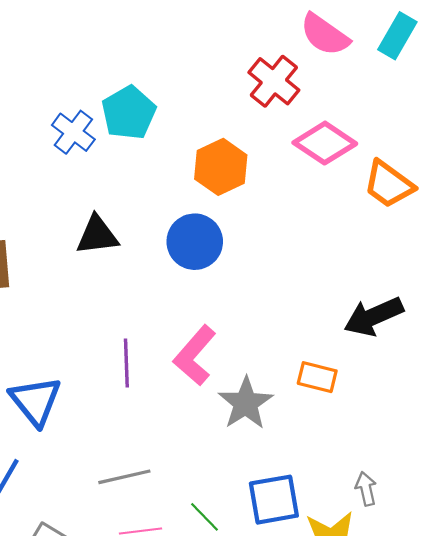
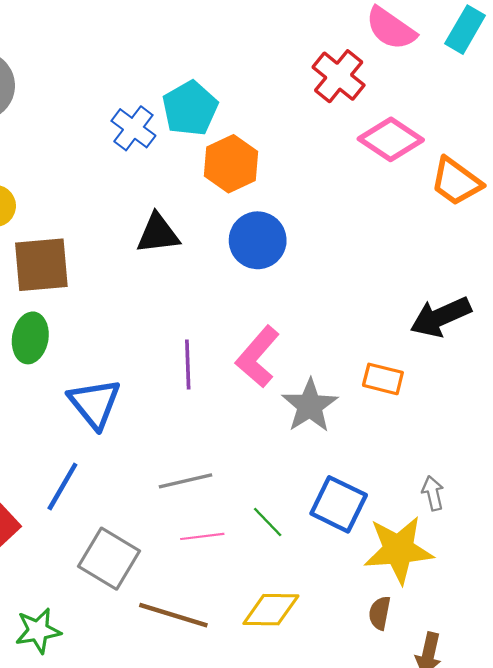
orange hexagon: (221, 167) -> (231, 164), moved
blue square: (274, 500) -> (339, 504), turned 36

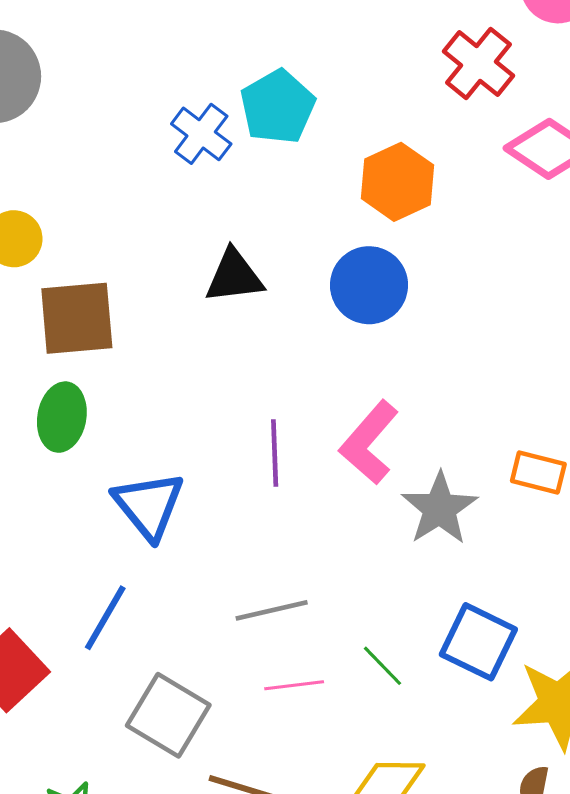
orange hexagon: (231, 164) -> (397, 182), moved

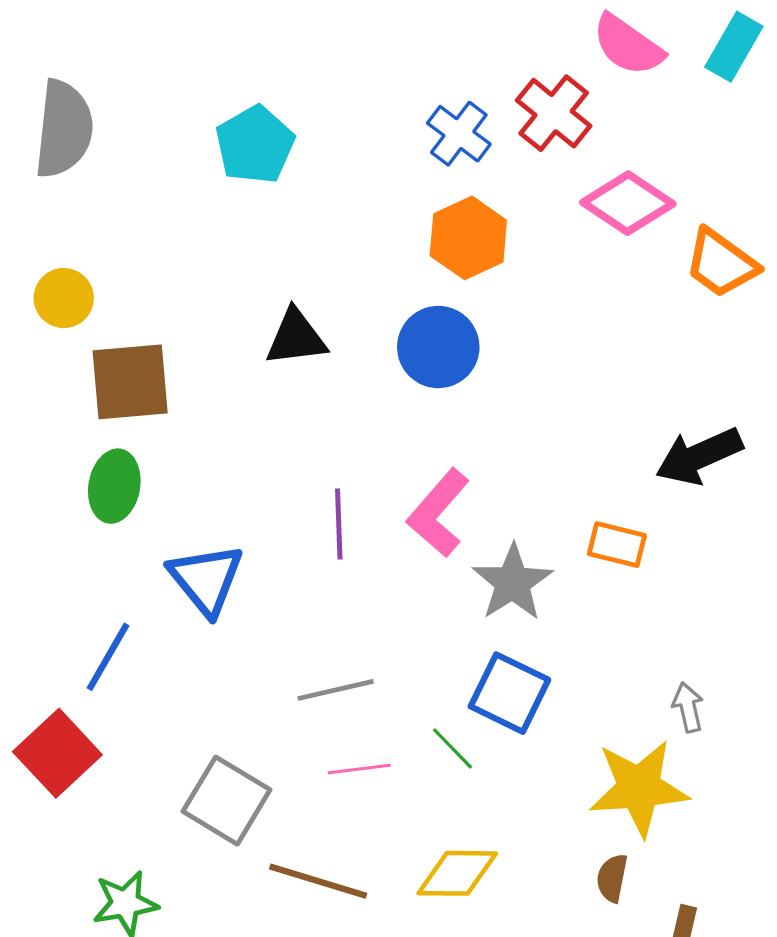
cyan pentagon: (278, 107) -> (255, 145), moved
blue cross: (201, 134) -> (459, 134), moved
blue line: (105, 618) -> (108, 657), moved
blue square: (478, 642) -> (509, 693), moved

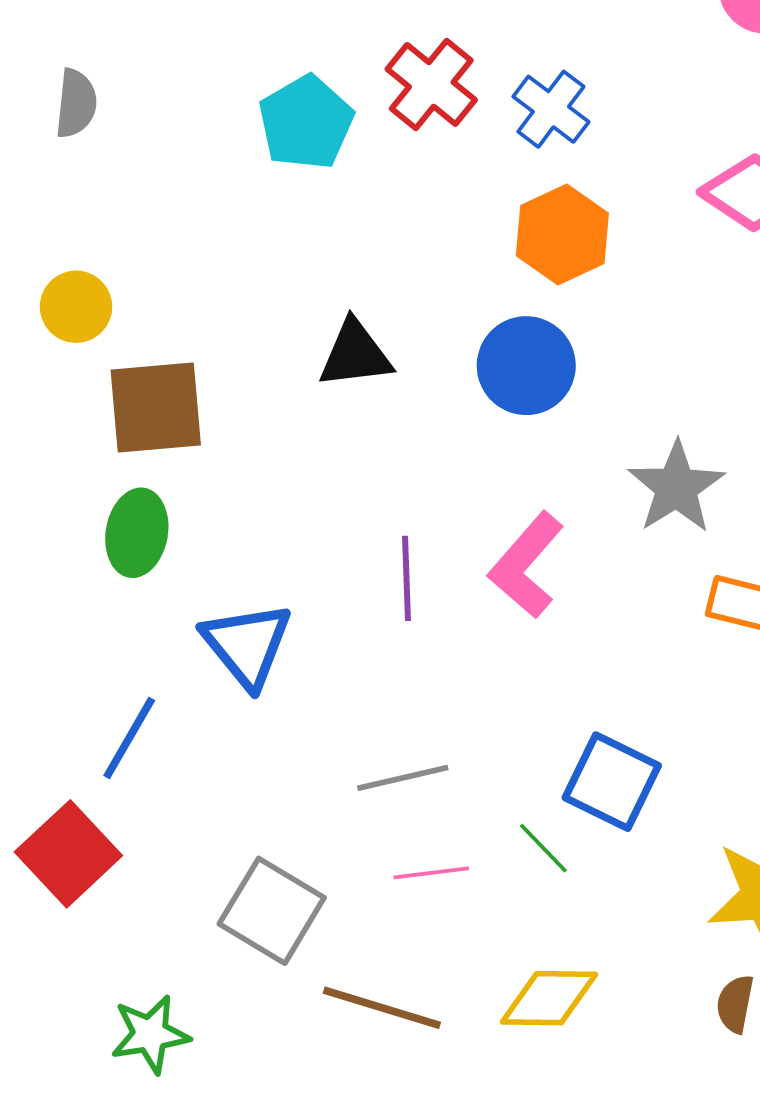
red cross: (554, 113) -> (431, 84), moved
gray semicircle: (64, 129) -> (76, 103), size x0.6
gray star: (513, 582) -> (676, 487), moved

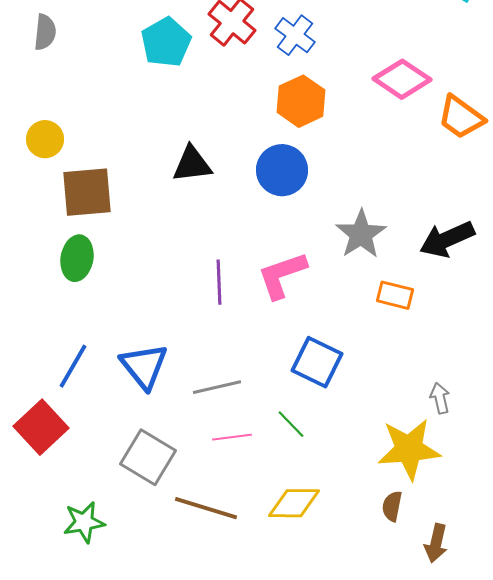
pink L-shape: (526, 565) -> (282, 275), turned 30
blue triangle: (247, 645) -> (144, 366), moved
blue square: (612, 782) -> (317, 362), moved

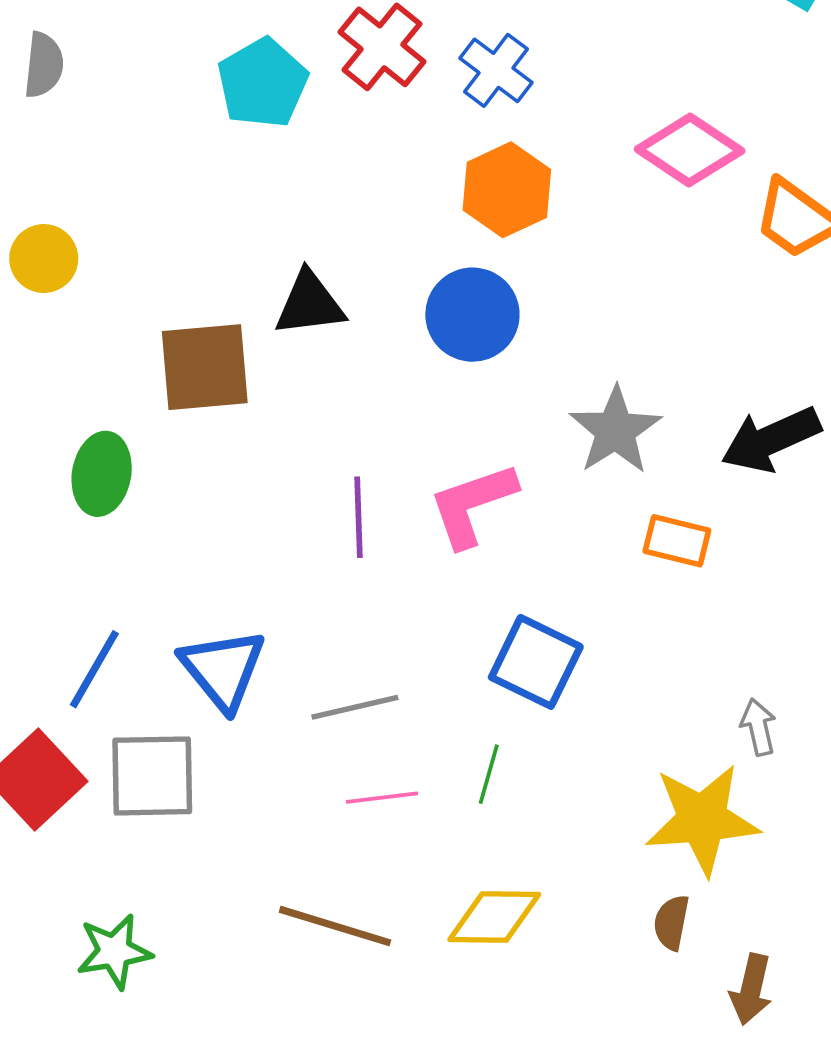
brown square: (87, 192) -> (205, 367), moved
green line: (291, 424) -> (489, 774), turned 60
gray square: (148, 457) -> (152, 776), moved, turned -32

